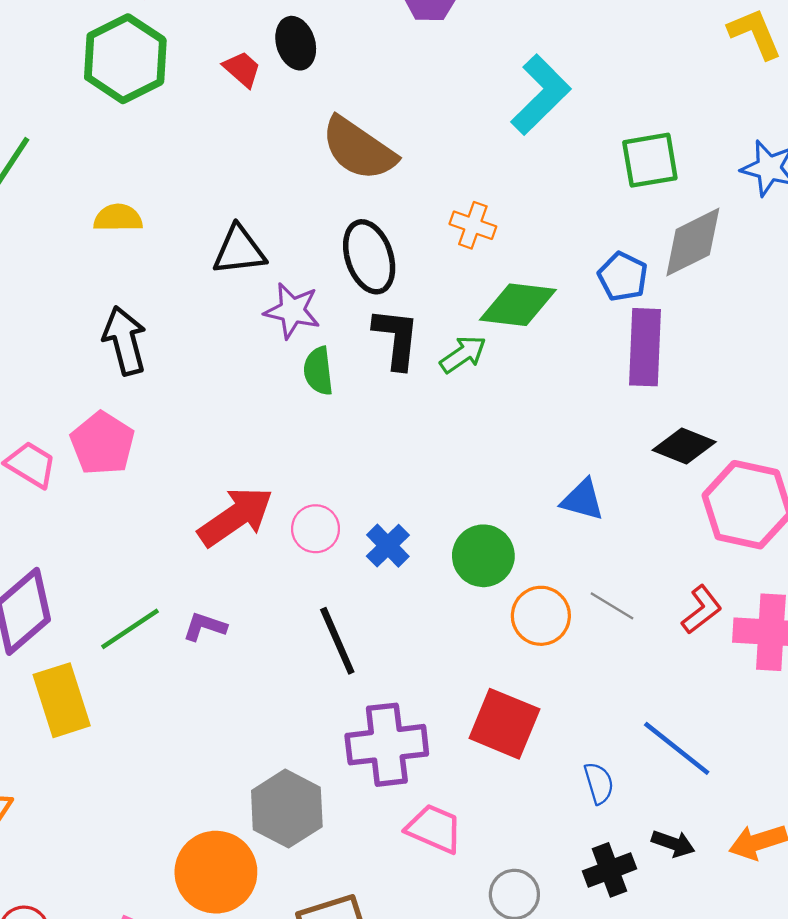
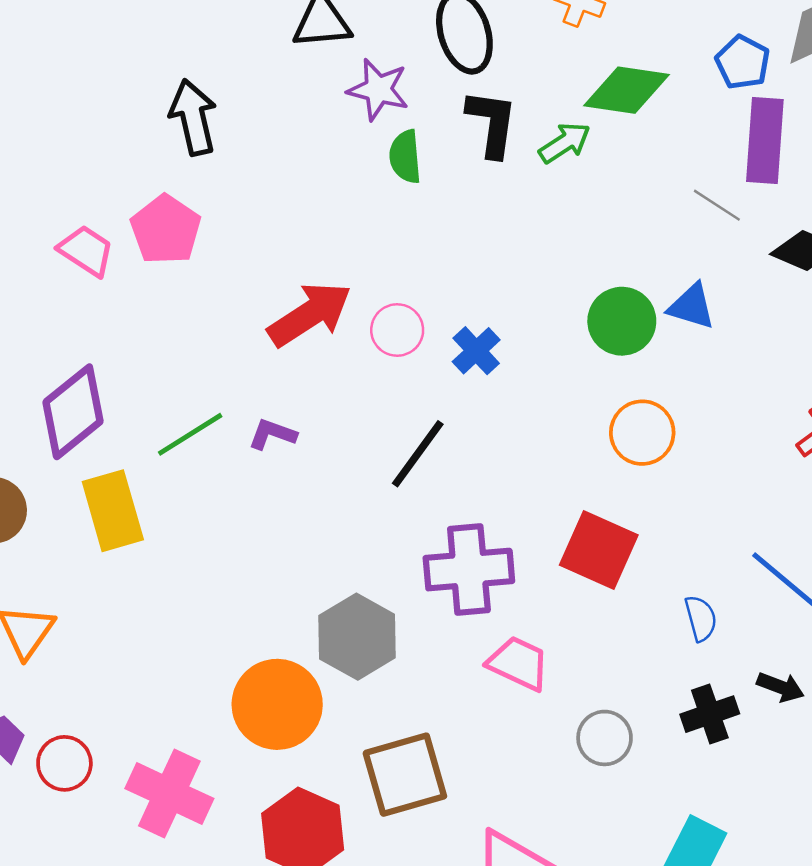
green circle: (483, 556) -> (622, 321), moved
gray line: (612, 606) -> (717, 205), moved
black line: (337, 641) -> (418, 454), turned 58

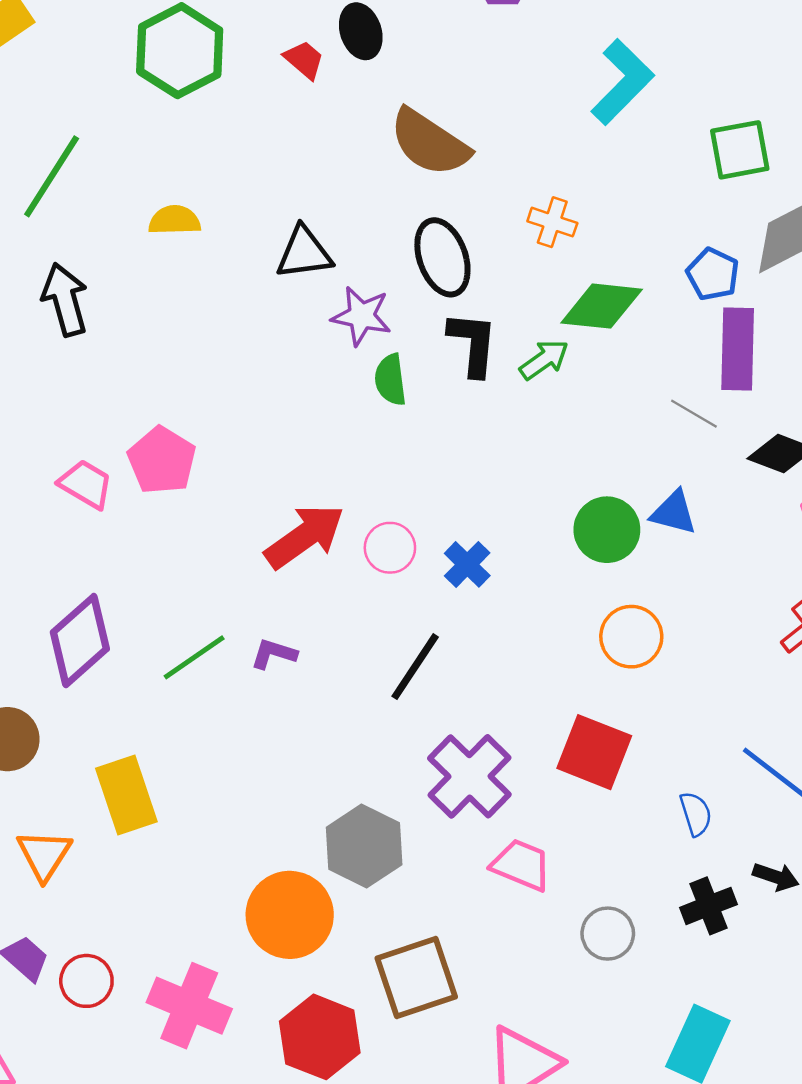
black arrow: (193, 117) -> (65, 300), moved
yellow rectangle: (113, 511) -> (126, 795), moved
purple cross: (469, 570) -> (469, 776), turned -38

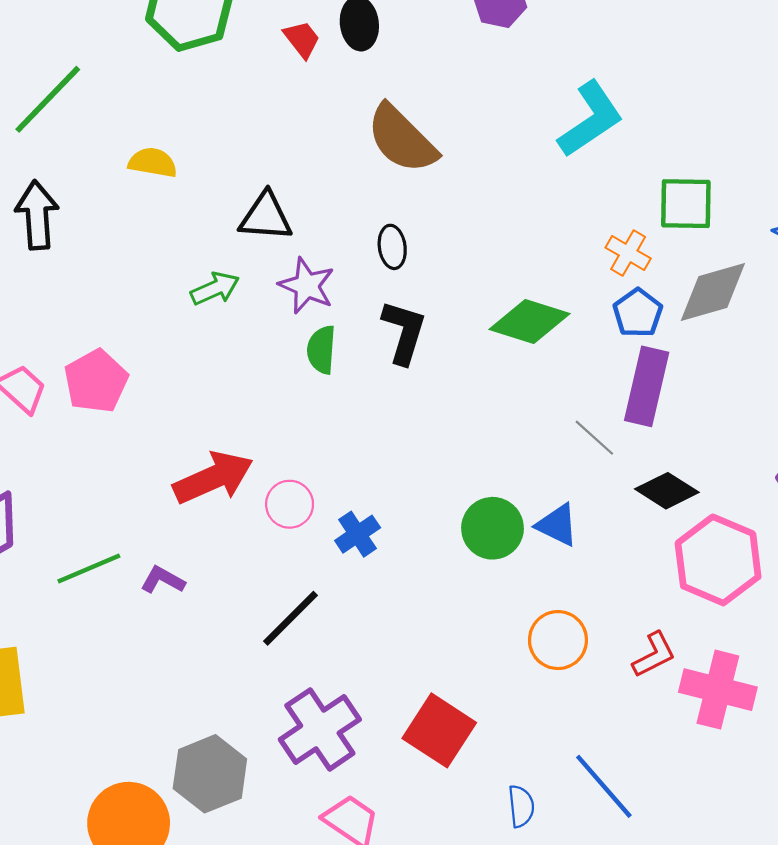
orange cross: (552, 222) -> (628, 253), moved
black ellipse: (442, 257) -> (392, 247), size x0.6
green arrow: (544, 360) -> (215, 289), moved
orange circle: (631, 637) -> (558, 640), moved

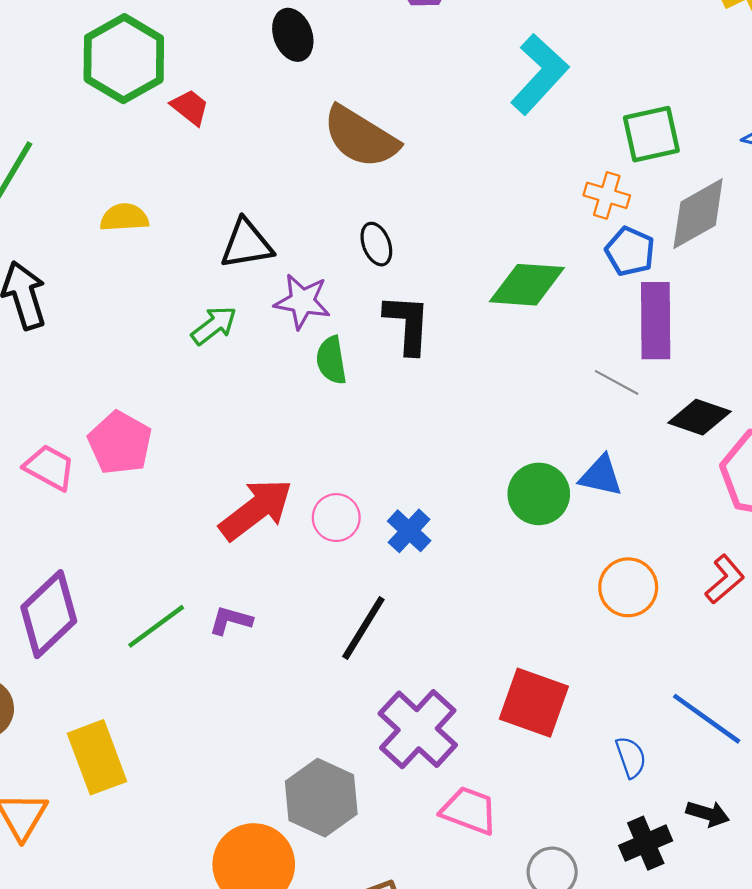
red trapezoid: (302, 39) -> (190, 107), moved

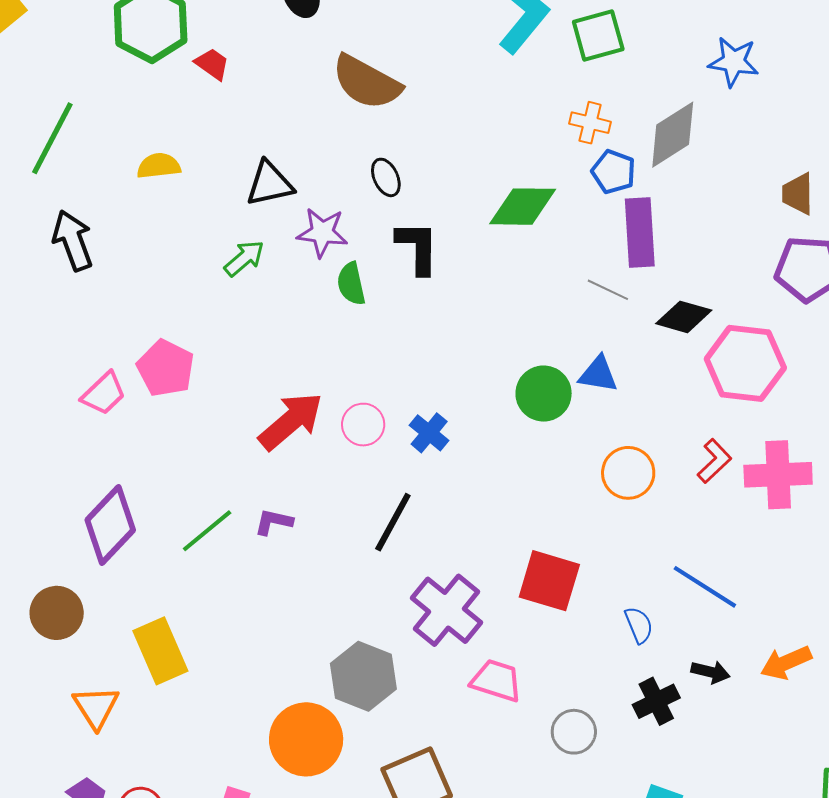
green square: (651, 134) -> (598, 35), moved
pink trapezoid: (49, 467) -> (104, 394), turned 111

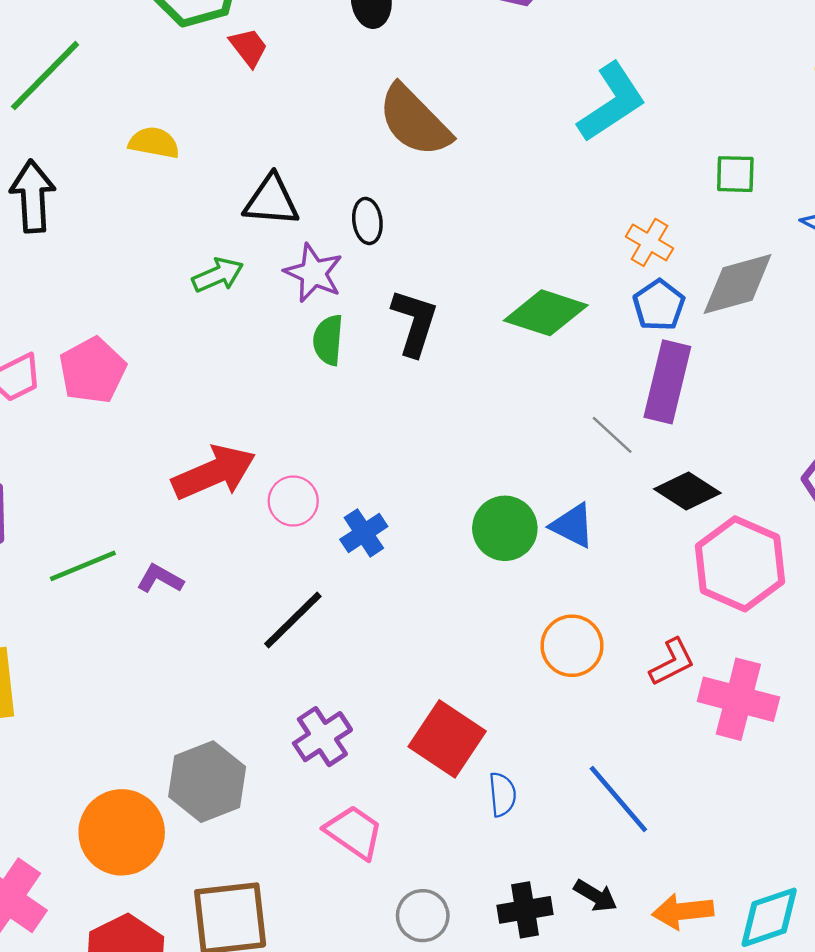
green square: (598, 35) -> (735, 174), moved, size x0.7
black ellipse: (386, 177) -> (367, 221), moved
purple cross: (446, 610) -> (322, 737), size x0.7
blue semicircle: (639, 625) -> (502, 794), moved

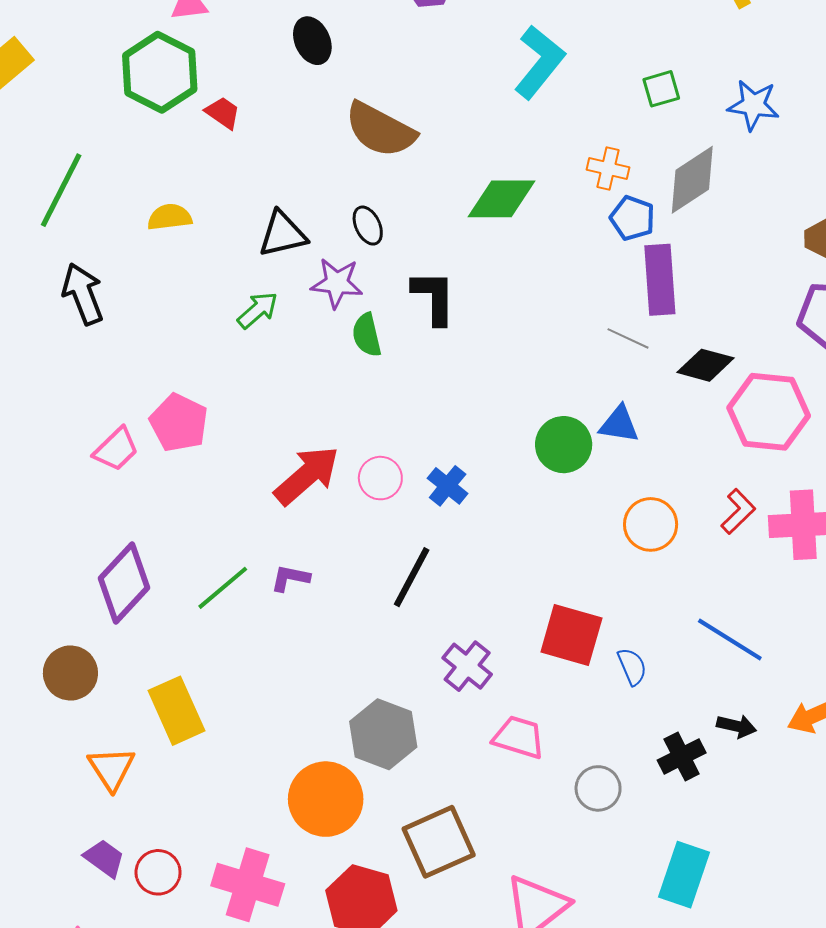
green diamond: (546, 313) -> (502, 199), moved

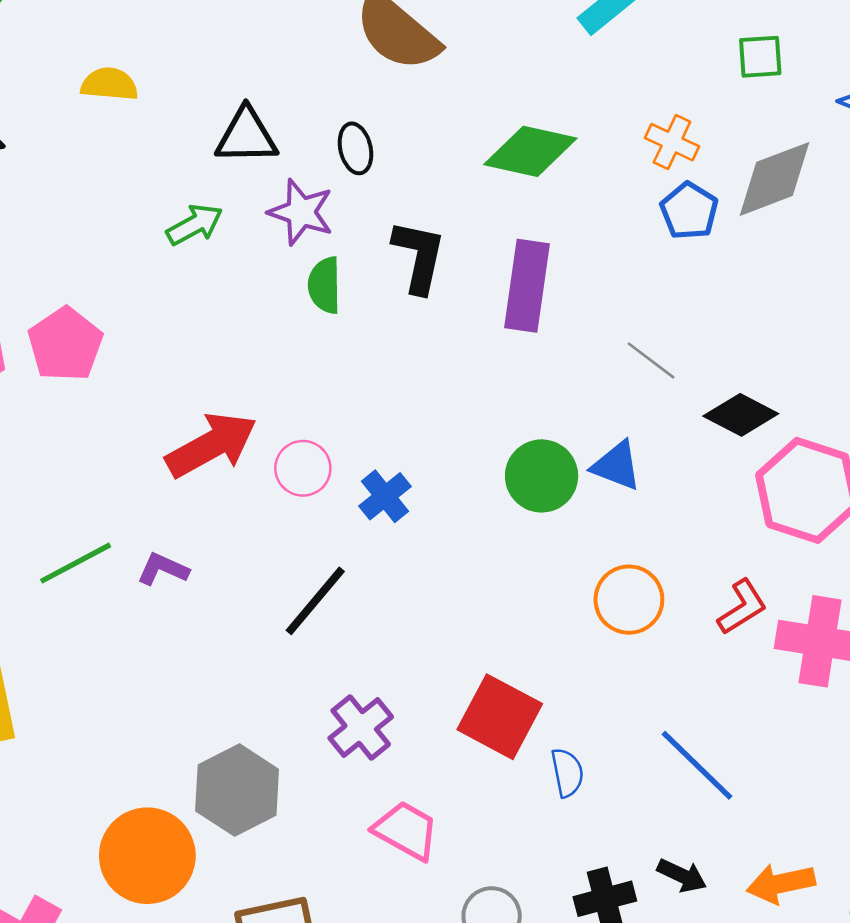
purple rectangle: (660, 280) -> (527, 286), moved

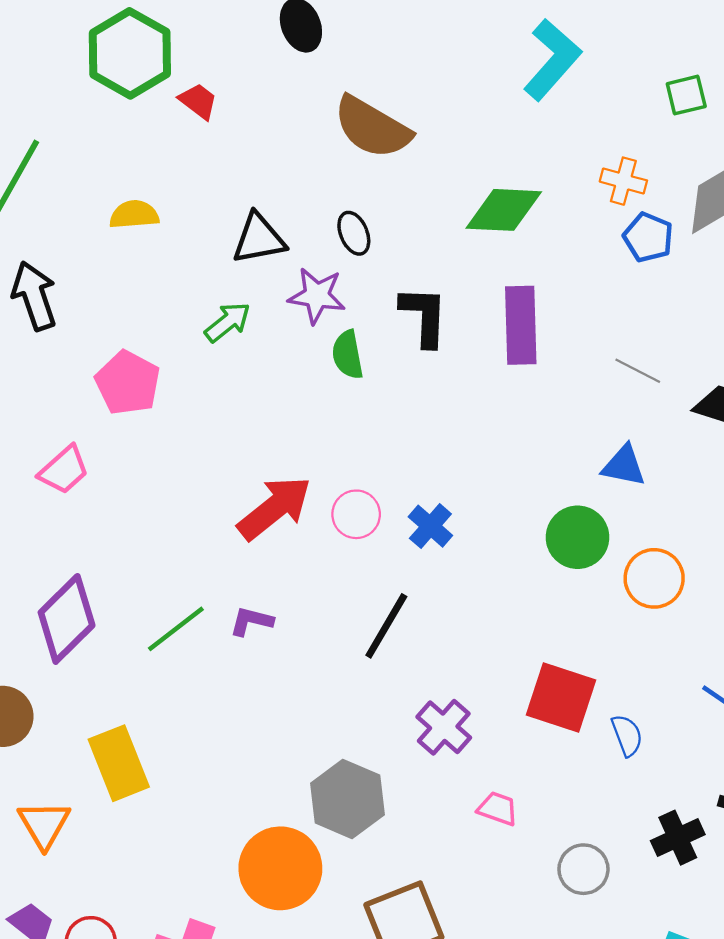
pink pentagon: (65, 344) -> (128, 383), moved
green circle: (542, 476) -> (578, 537), moved
pink trapezoid: (406, 831) -> (498, 809), size x0.7

